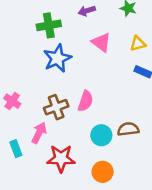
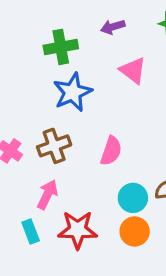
brown cross: (56, 107) -> (54, 146), moved
cyan rectangle: (16, 149) -> (31, 231), moved
orange circle: (103, 172) -> (135, 231), moved

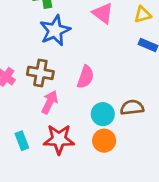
brown cross: (54, 146) -> (40, 73), turned 30
pink arrow: (47, 195) -> (50, 102), moved

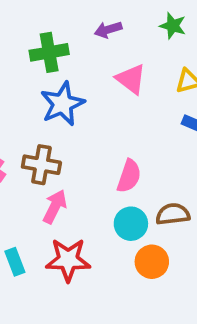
pink semicircle: (86, 77) -> (129, 176), moved
orange circle: (104, 141) -> (152, 262), moved

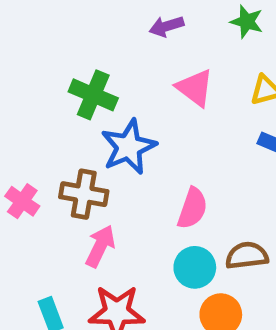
green cross: (49, 52) -> (93, 95), moved, turned 33
blue star: (62, 104) -> (129, 147), moved

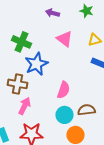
purple arrow: (166, 26) -> (52, 13), turned 32

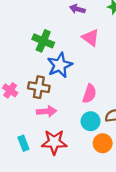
pink arrow: (24, 106) -> (47, 111), turned 60

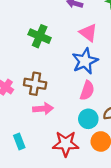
blue star: (60, 65) -> (85, 61), moved
red star: (54, 142) -> (66, 144), moved

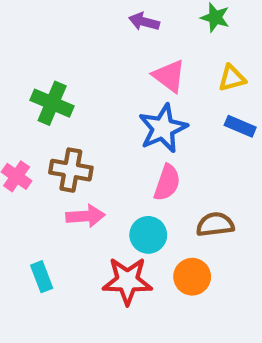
green cross: (40, 36) -> (52, 103), moved
cyan circle: (88, 119) -> (148, 235), moved

